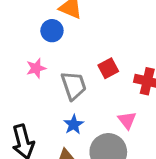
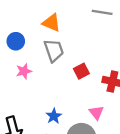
blue circle: (52, 31) -> (16, 41), moved
gray trapezoid: (74, 86) -> (54, 50), moved

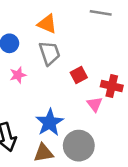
pink triangle: (96, 113) -> (95, 104), moved
blue star: (54, 116) -> (50, 122), size x1.6

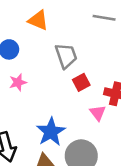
orange triangle: (47, 24) -> (38, 20), moved
gray trapezoid: (50, 53) -> (66, 56), moved

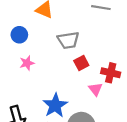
gray trapezoid: (66, 56) -> (68, 40), turned 100

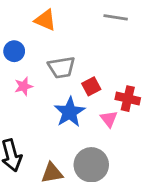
gray trapezoid: (68, 40) -> (62, 67), moved
blue star: (55, 105) -> (70, 112), moved

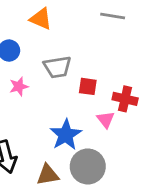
red square: (91, 86) -> (88, 86), turned 36
blue star: (70, 112) -> (66, 135), moved

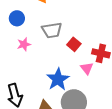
red square: (88, 86) -> (74, 44), turned 32

